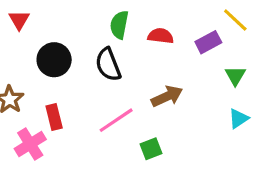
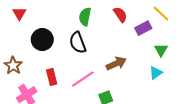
red semicircle: (161, 36) -> (120, 15), moved, turned 49
red rectangle: (54, 117) -> (52, 77), moved
cyan triangle: (239, 119) -> (156, 73), moved

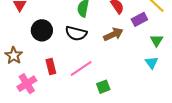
black semicircle: (78, 43) -> (76, 33), turned -55
brown arrow: (116, 63) -> (113, 34), moved
cyan triangle: (156, 73) -> (152, 63), turned -32

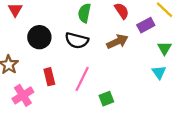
pink line: (81, 69) -> (82, 79), turned -30

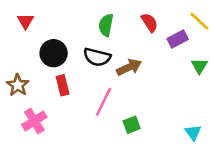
brown arrow: (117, 42) -> (129, 67), moved
cyan triangle: (159, 72) -> (193, 133), moved
red rectangle: (49, 77) -> (63, 85), moved

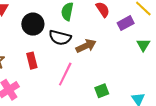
black circle: (54, 53) -> (33, 24), moved
green square: (132, 125) -> (102, 91), moved

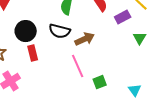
black circle: (33, 24) -> (26, 31), moved
pink line: (65, 74) -> (78, 66), moved, turned -50

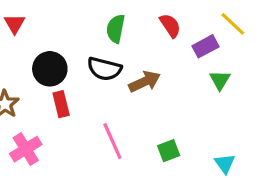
green triangle: (140, 38) -> (220, 80), moved
pink line: (78, 66) -> (112, 141), moved

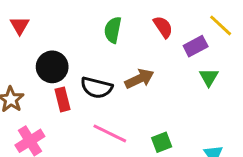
black semicircle: (104, 69) -> (97, 88), moved
pink line: (112, 141) -> (110, 133), turned -40

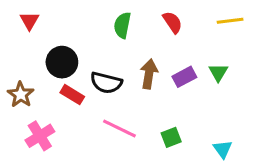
yellow line: (221, 25) -> (230, 21), turned -50
purple rectangle: (196, 46) -> (184, 77), moved
brown arrow: (139, 79) -> (149, 74), turned -56
red rectangle: (63, 99) -> (72, 95), turned -45

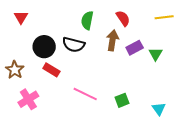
brown arrow: (149, 74) -> (112, 40), moved
purple rectangle: (184, 77) -> (135, 48), moved
black semicircle: (106, 83) -> (74, 45), moved

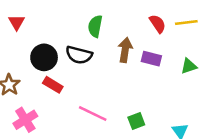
red semicircle: (123, 18) -> (158, 24), moved
purple rectangle: (135, 48) -> (151, 59), turned 42
green triangle: (156, 54) -> (189, 66), moved, turned 40

